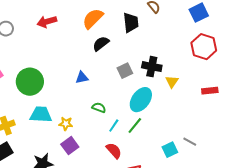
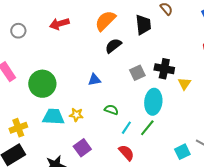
cyan ellipse: (141, 100) -> (153, 102), turned -30
yellow star: (66, 124) -> (76, 115), moved

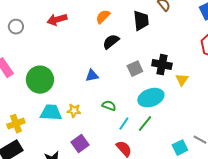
orange semicircle: (105, 21) -> (103, 17), size x0.7
cyan ellipse: (153, 102) -> (151, 98), turned 65

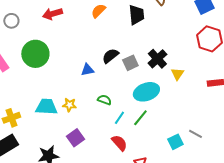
black semicircle: (111, 42) -> (110, 56), moved
black cross: (162, 65) -> (157, 59), turned 36
green circle: (40, 80) -> (35, 54), moved

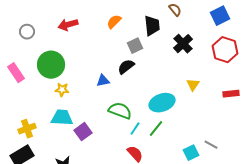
black cross: (157, 59) -> (183, 44), moved
gray square: (130, 63) -> (135, 46), moved
green semicircle: (104, 100) -> (120, 111), size x1.6
yellow star: (69, 105) -> (62, 90), moved
purple square: (75, 138) -> (83, 132), moved

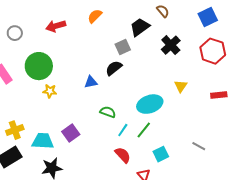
orange semicircle: (114, 22) -> (95, 16), moved
black trapezoid: (152, 26) -> (140, 27), turned -120
green semicircle: (120, 111) -> (108, 112), size x0.7
cyan trapezoid: (62, 118) -> (43, 141), moved
cyan square: (191, 153) -> (161, 154), moved

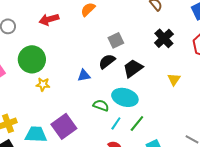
black trapezoid: (140, 27) -> (133, 68), moved
cyan ellipse: (150, 104) -> (125, 97), moved, turned 35
purple square: (71, 133) -> (64, 126), size x1.4

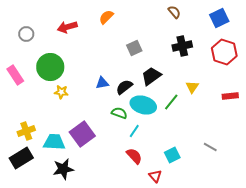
black cross: (164, 38) -> (182, 46), turned 30
black semicircle: (107, 61) -> (124, 87), moved
green line: (137, 123) -> (171, 102), moved

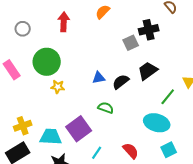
red arrow: (67, 27) -> (64, 22), turned 108
black cross: (182, 46) -> (149, 30), moved
cyan ellipse: (143, 105) -> (157, 123), moved
green semicircle: (119, 113) -> (106, 108), moved
cyan line: (134, 131) -> (97, 153), moved

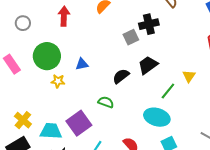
blue triangle: (99, 78) -> (82, 64), moved
yellow cross: (23, 126) -> (23, 120), turned -30

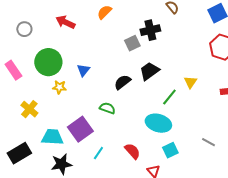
red arrow: (64, 16) -> (65, 22), turned -66
blue triangle: (82, 64) -> (83, 70), turned -40
yellow cross: (23, 120) -> (29, 109), moved

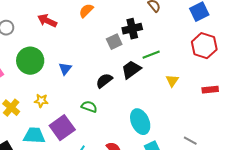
yellow star: (59, 87) -> (41, 101), moved
green line: (169, 97) -> (151, 55), moved, turned 30
cyan ellipse: (158, 123) -> (140, 122), turned 50

